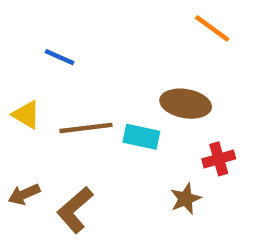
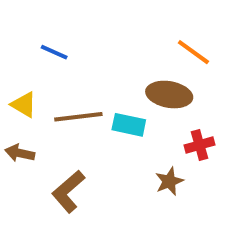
orange line: (212, 28) -> (193, 52), moved
brown arrow: (24, 194) -> (20, 153), moved, turned 36

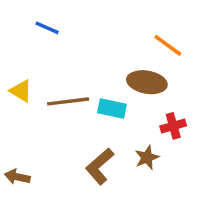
blue line: (54, 52) -> (47, 28), moved
brown arrow: (20, 153) -> (17, 177), moved
brown L-shape: (68, 191) -> (100, 166), moved

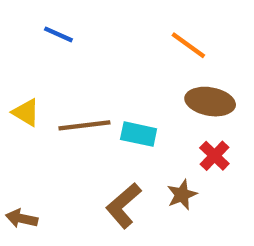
orange line: (168, 45) -> (188, 45), moved
brown ellipse: (147, 82) -> (210, 102), moved
red cross: (173, 126) -> (214, 156), turned -30

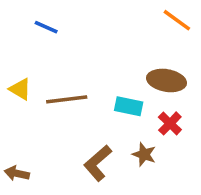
orange line: (188, 45) -> (177, 20), moved
cyan rectangle: (139, 134) -> (129, 106), moved
brown star: (182, 195) -> (144, 154), turned -30

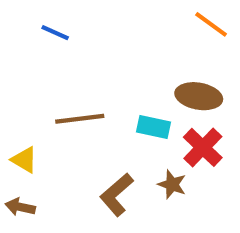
yellow triangle: (20, 89) -> (24, 160), moved
red cross: (170, 123) -> (203, 147), size x1.4

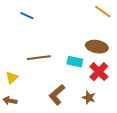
yellow triangle: (24, 160) -> (12, 78), turned 48
brown star: (172, 184) -> (89, 98), moved

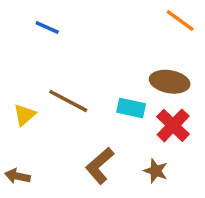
brown line: (39, 58) -> (68, 101), turned 35
yellow triangle: (12, 78) -> (24, 115), moved

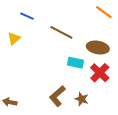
brown line: (68, 101) -> (61, 32), moved
yellow triangle: (24, 115) -> (14, 38), moved
brown star: (156, 171) -> (82, 99), moved

